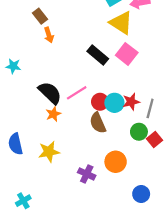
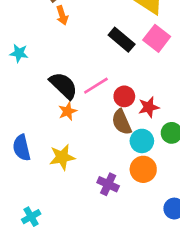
red star: (131, 102) -> (149, 107), moved
cyan circle: (114, 103) -> (142, 141), moved

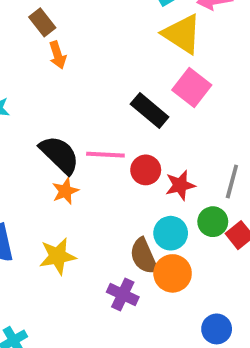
black rectangle: (122, 40) -> (150, 111), moved
pink line: (96, 86) -> (105, 155), turned 35
brown semicircle: (122, 122) -> (144, 256), moved

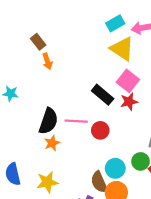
black semicircle: (59, 155) -> (48, 121), turned 65
red star: (180, 185) -> (129, 102), moved

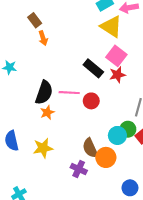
cyan circle: (115, 168) -> (117, 135), moved

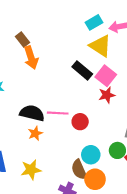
orange arrow: (43, 38) -> (31, 58), size x1.5
black rectangle: (93, 68) -> (82, 70), moved
black semicircle: (44, 93) -> (32, 113), turned -95
cyan circle: (117, 135) -> (91, 155), moved

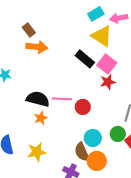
orange arrow: (31, 58) -> (37, 47), turned -65

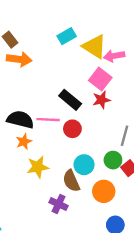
cyan rectangle: (96, 14) -> (67, 36), moved
pink arrow: (119, 18) -> (114, 56), moved
black rectangle: (85, 59) -> (70, 100), moved
yellow star: (37, 152) -> (38, 167), moved
orange circle: (97, 161) -> (104, 191), moved

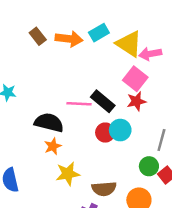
orange arrow: (19, 59) -> (69, 39), moved
pink line: (48, 120) -> (79, 104), moved
cyan circle: (84, 165) -> (120, 130), moved
brown semicircle: (71, 181) -> (104, 189), turned -70

